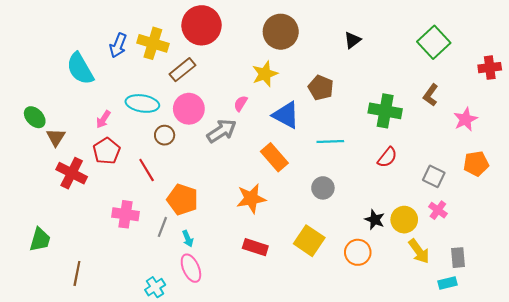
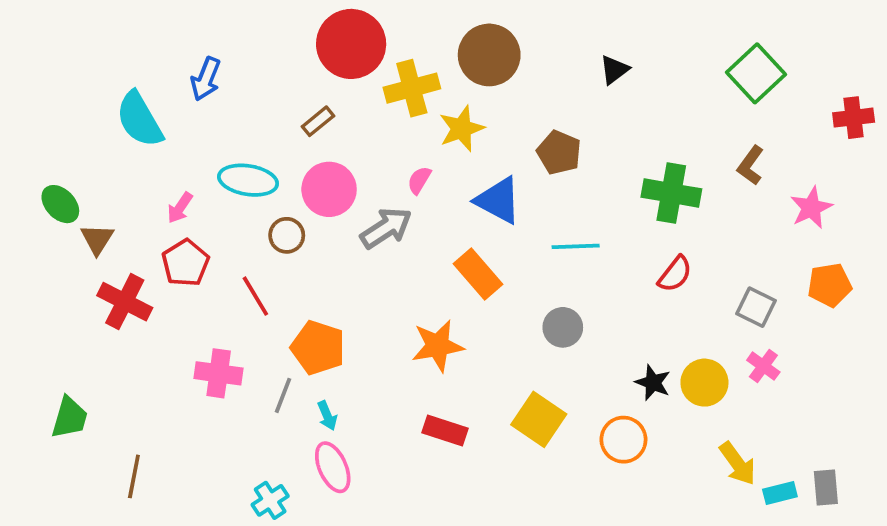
yellow cross: (153, 43) -> (412, 88), moved, turned -32
brown rectangle: (183, 70) -> (318, 121), size x0.7
yellow arrow: (419, 251) -> (738, 464), moved
gray rectangle: (458, 258) -> (826, 487), moved

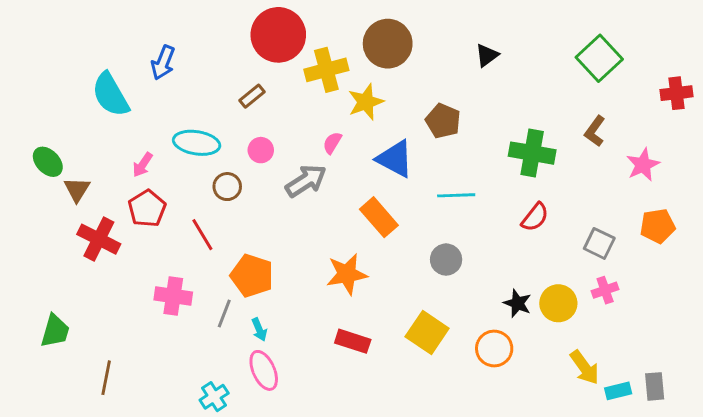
pink circle: (329, 189) -> (261, 150), size x0.6
pink cross: (763, 366) -> (605, 290), turned 35

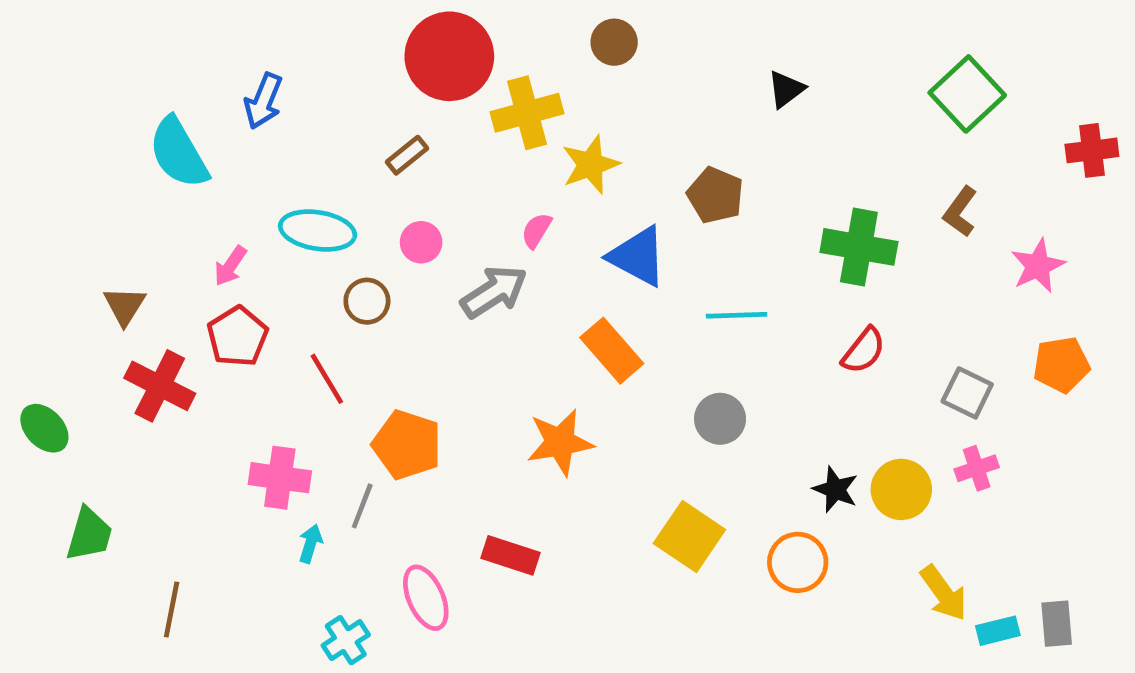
brown circle: (388, 44) -> (614, 42), moved, size x0.6
green ellipse: (48, 162) -> (44, 428), moved
cyan arrow: (259, 330) -> (310, 544), moved, turned -140
red rectangle: (353, 341) -> (511, 555), moved

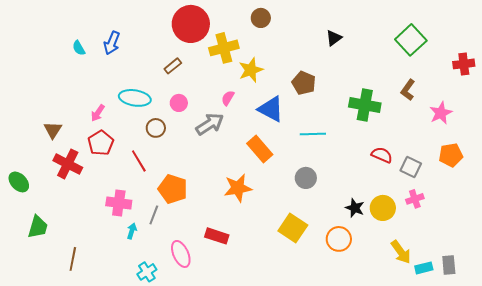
cyan semicircle: (179, 153) -> (79, 48), moved, size x0.5
red semicircle: (864, 351) -> (382, 155), moved, turned -105

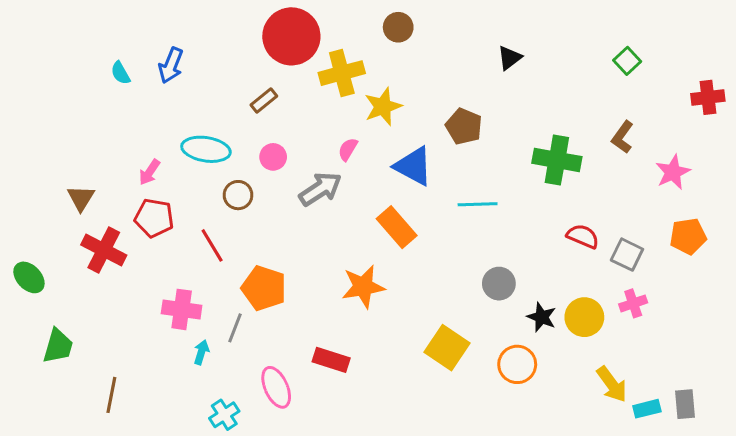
green square: (411, 40) -> (627, 61), size x0.6
red pentagon: (101, 143) -> (154, 218), turned -30
gray circle: (306, 178) -> (499, 284), moved

